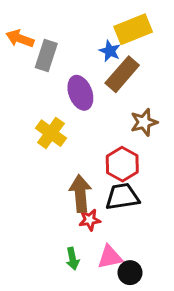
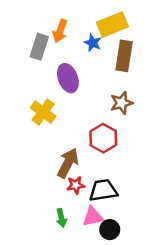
orange arrow: (20, 39) -> (60, 31), moved, turned -90
brown rectangle: (122, 74) -> (124, 56), moved, turned -32
brown arrow: (80, 194) -> (68, 163), turned 32
black trapezoid: (122, 197) -> (103, 190), moved

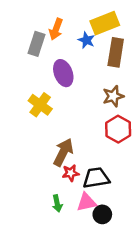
red hexagon: (103, 138) -> (118, 129), moved

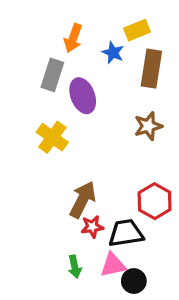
yellow rectangle: (105, 23) -> (137, 30), size x0.7
gray rectangle: (36, 44) -> (52, 75), moved
red hexagon: (118, 129) -> (155, 201), moved

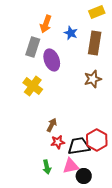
yellow rectangle: (137, 30) -> (97, 12), moved
brown arrow: (83, 200) -> (52, 125), size x0.6
red hexagon: (155, 201) -> (97, 140), moved

